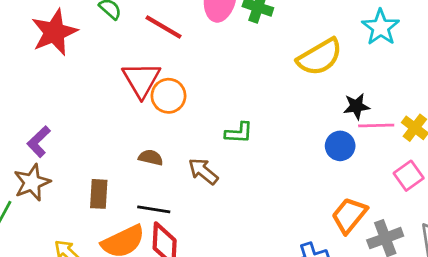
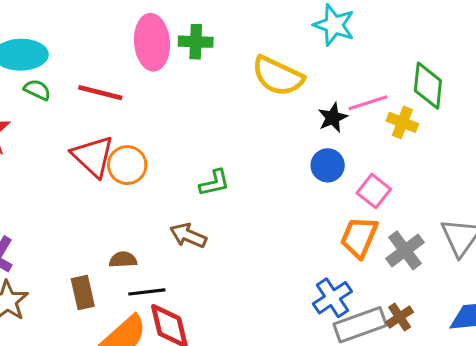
yellow semicircle: (320, 57) -> (278, 76), turned 72
pink line: (376, 126) -> (368, 103), moved
brown semicircle: (151, 157) -> (123, 260), moved
pink square: (409, 176) -> (374, 191), moved

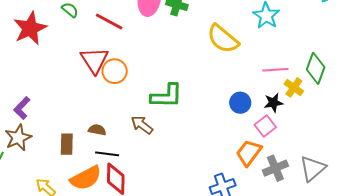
black star: (333, 118) -> (273, 103), moved
green L-shape: (214, 183) -> (167, 96), size x1.6

